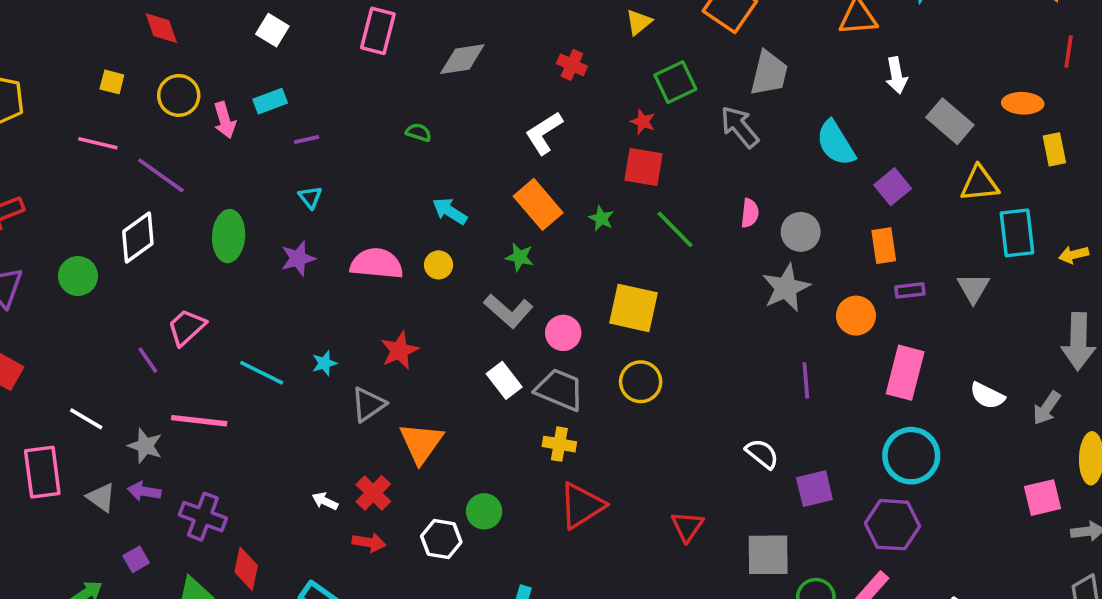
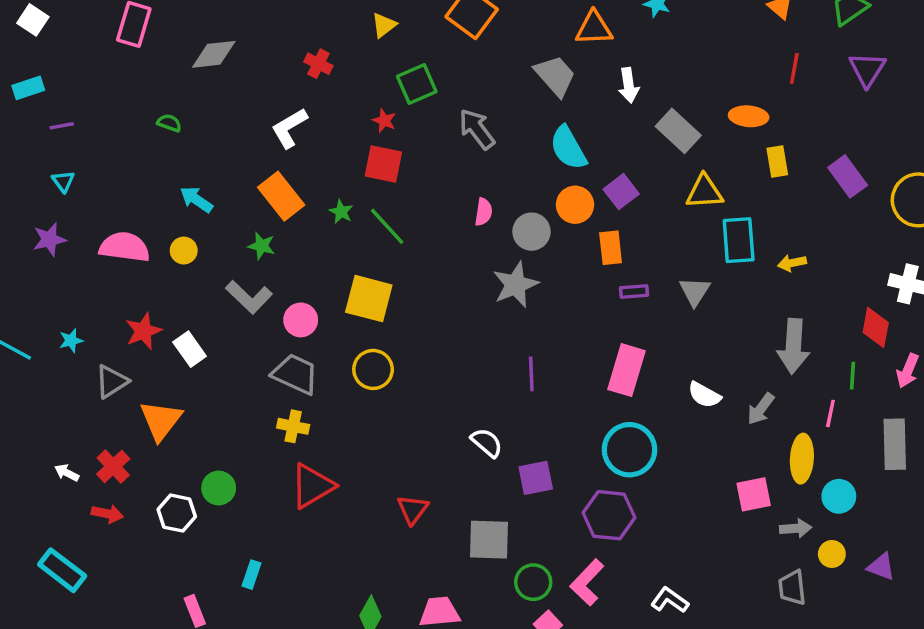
gray trapezoid: (769, 73) -> (555, 76), moved, turned -57
green line: (675, 229) -> (387, 226), moved
orange circle: (856, 316) -> (575, 205), moved
white rectangle: (504, 380) -> (190, 349), moved

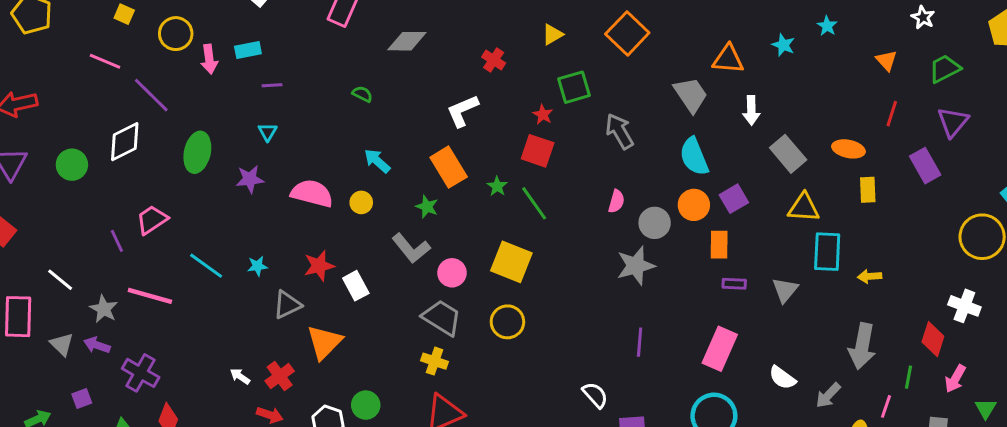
purple rectangle: (848, 176) -> (925, 166), moved

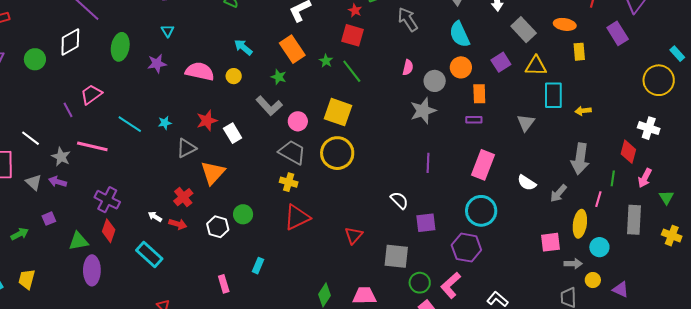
purple square: (734, 199) -> (501, 62), moved
purple rectangle: (734, 284) -> (474, 120), moved
yellow circle: (507, 322) -> (337, 153), size x1.4
purple cross: (141, 373) -> (107, 200), moved
white arrow: (240, 376) -> (155, 217), moved

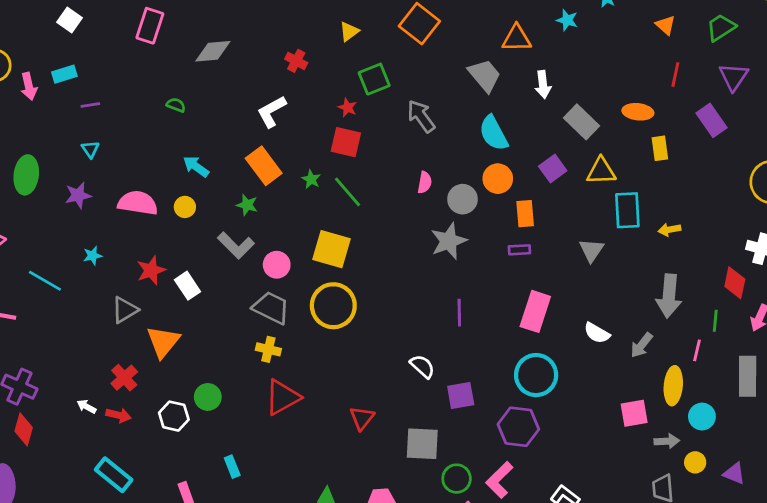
cyan star: (165, 123) -> (93, 256), moved
cyan rectangle: (149, 254) -> (114, 475), moved
cyan rectangle: (258, 266) -> (232, 467), turned -42

